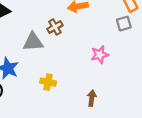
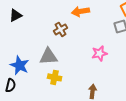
gray triangle: (33, 42) -> (49, 56), moved

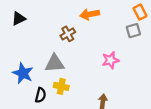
black semicircle: (11, 85) -> (40, 95), moved

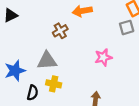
blue star: (23, 73) -> (15, 71), turned 30

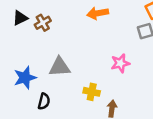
brown cross: (60, 31) -> (43, 23), moved
yellow cross: (54, 84) -> (92, 92), moved

